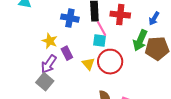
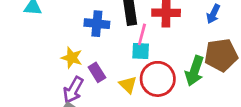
pink line: (102, 29) -> (142, 34), turned 49
green arrow: (140, 40) -> (195, 71), moved

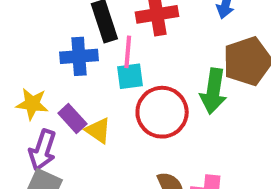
blue cross: (97, 24) -> (79, 56), moved
yellow triangle: (128, 85) -> (98, 130), moved

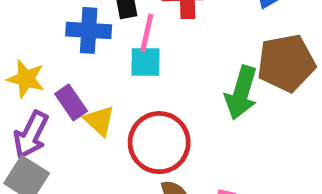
red circle: (162, 112) -> (159, 143), moved

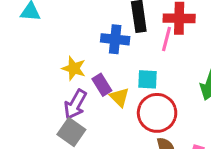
pink line: (147, 33) -> (166, 39), moved
cyan square: (146, 62) -> (147, 79), moved

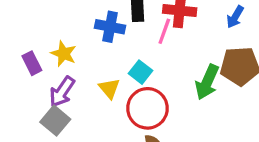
cyan square: (147, 79) -> (140, 72), turned 30
purple rectangle: (102, 85) -> (32, 63), moved

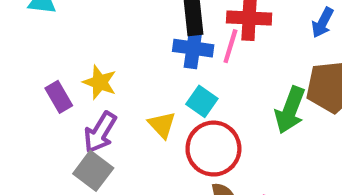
blue cross: (110, 27) -> (193, 48), moved

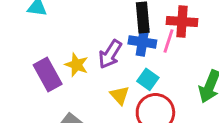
purple rectangle: (59, 97) -> (48, 74), size x1.5
purple arrow: (100, 132) -> (110, 54), moved

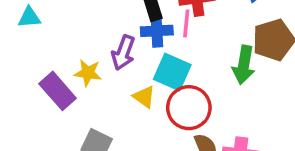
cyan square: (148, 79) -> (172, 72), size x1.5

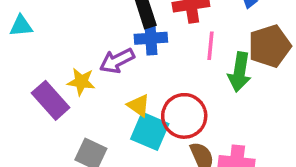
pink line: (186, 23) -> (210, 46), moved
purple arrow: (123, 53) -> (117, 61), turned 44
cyan square: (172, 72) -> (150, 131), moved

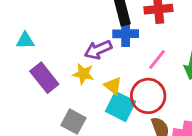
cyan triangle: (21, 26) -> (25, 41), moved
pink line: (210, 46) -> (157, 59), moved, turned 30
yellow star: (81, 82) -> (83, 74), moved

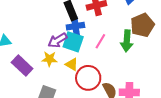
red circle: (148, 96) -> (88, 78), moved
cyan square: (121, 106) -> (73, 42), moved

